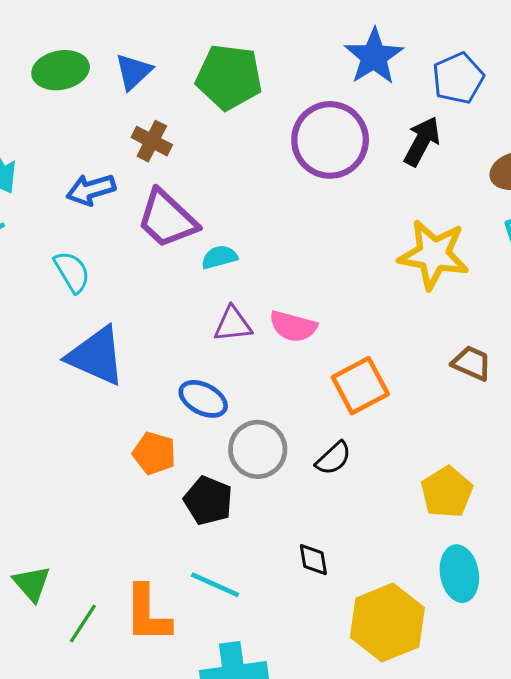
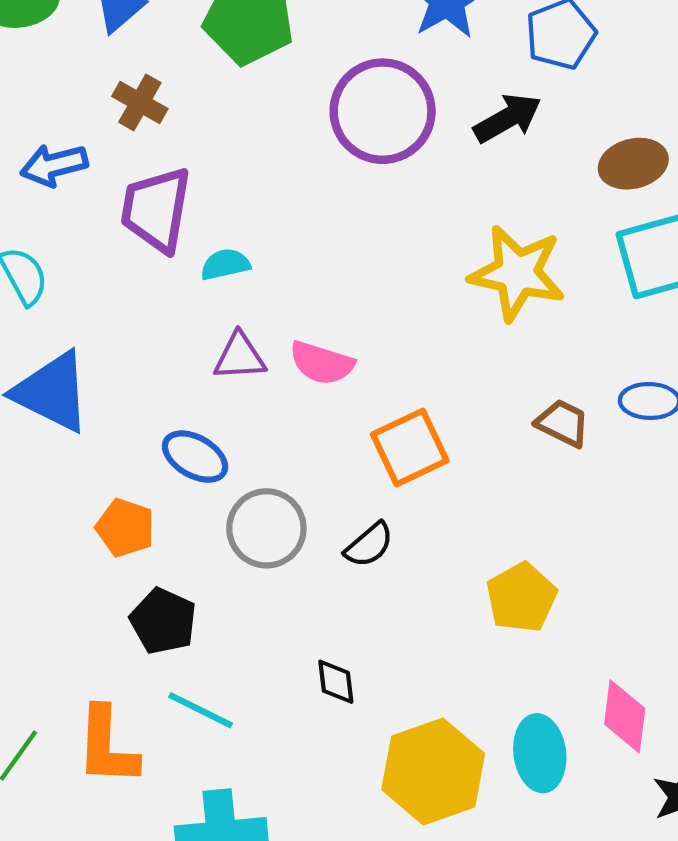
black arrow: (422, 141) -> (508, 118), turned 30
purple trapezoid: (167, 219) -> (156, 209), turned 54
black pentagon: (208, 501) -> (163, 621), moved
cyan ellipse: (459, 574) -> (540, 753), moved

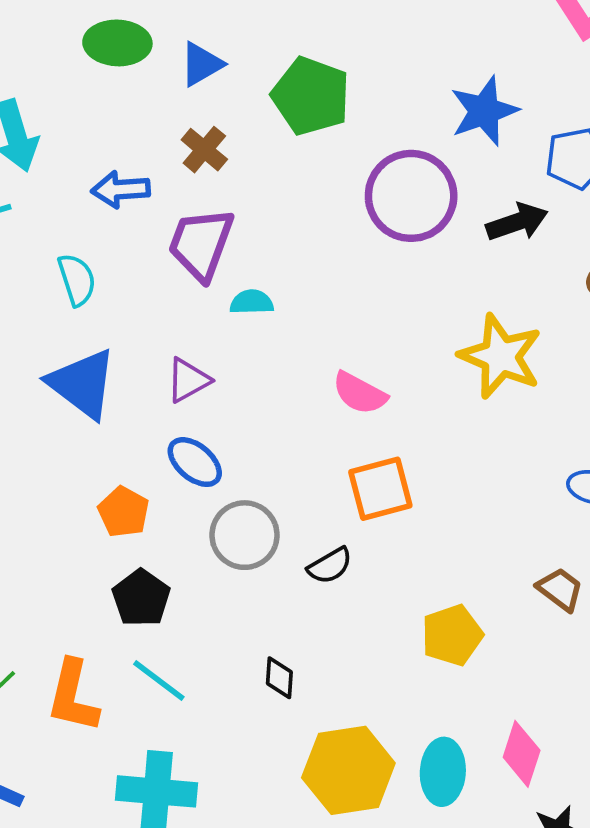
purple triangle: (240, 357) -> (188, 380), moved, turned -36
pink semicircle: (322, 363) -> (360, 393), moved
brown trapezoid: (563, 423) -> (560, 589), moved

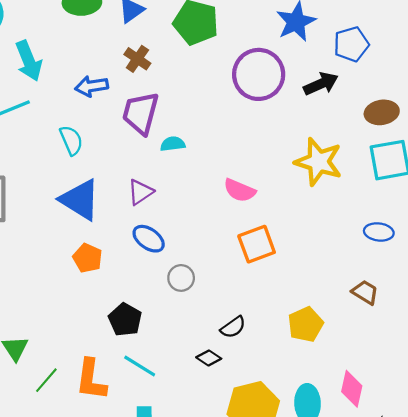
orange pentagon: (124, 512) -> (88, 258), moved
gray circle: (245, 535) -> (181, 278), size x0.7
black semicircle: (330, 566) -> (233, 327), moved
black diamond: (279, 678) -> (209, 358), turned -55

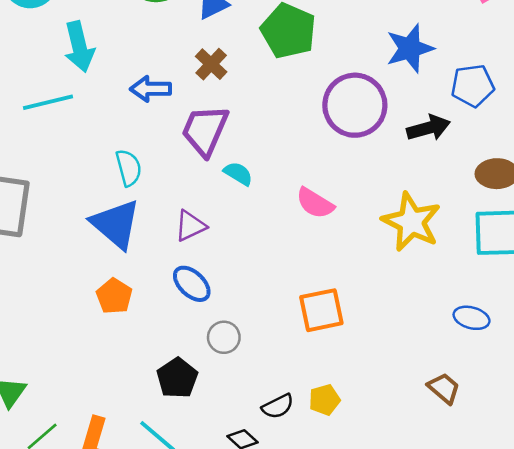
cyan semicircle: (71, 140) -> (129, 168), moved
cyan semicircle: (173, 144) -> (238, 174), turned 30
pink semicircle: (240, 190) -> (315, 203), moved
black pentagon: (125, 320) -> (177, 378), moved
yellow pentagon: (306, 324) -> (324, 400), moved, size x0.7

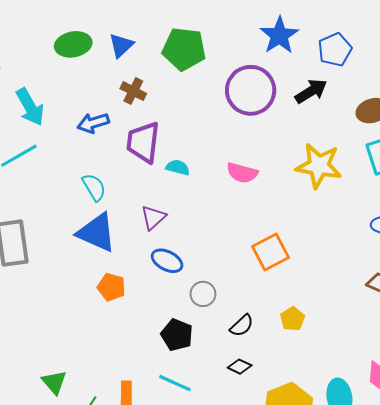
black semicircle: (278, 406) -> (242, 326), moved

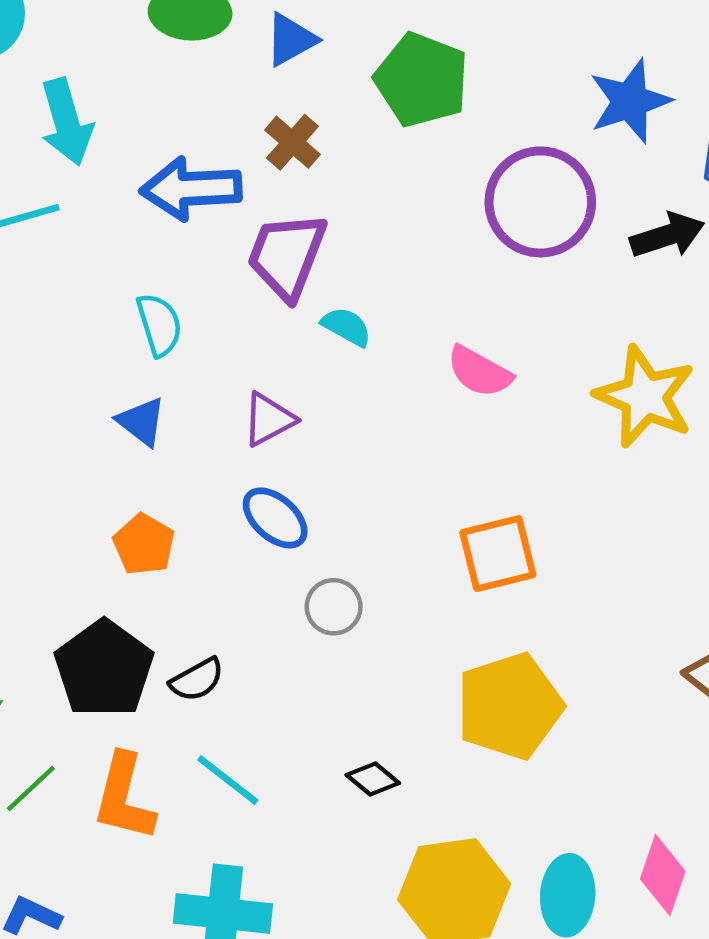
blue arrow: (93, 123) -> (191, 189), size x1.4
blue triangle: (97, 233) -> (141, 422), size x0.6
yellow pentagon: (293, 319) -> (510, 706), size x2.0
black semicircle: (242, 326) -> (197, 680), moved
black pentagon: (177, 335) -> (104, 669), moved, size x1.4

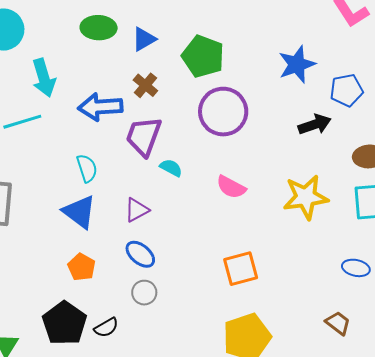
purple circle: (540, 202) -> (223, 112), moved
yellow star: (645, 397) -> (306, 197), turned -30
blue triangle: (141, 422) -> (80, 212), size x1.5
gray circle: (334, 607) -> (144, 293), moved

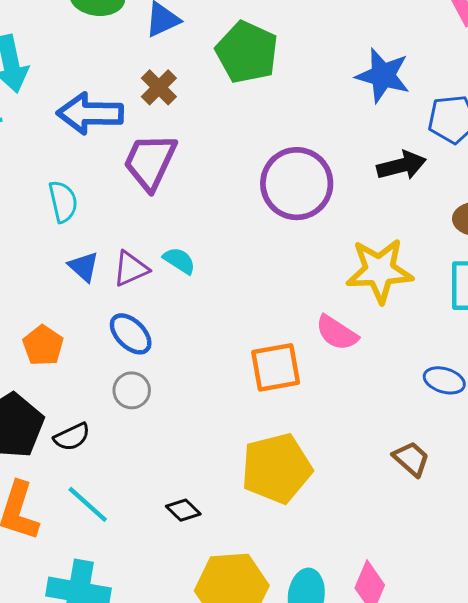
blue star: (297, 64) -> (383, 75), turned 30
purple circle: (223, 112) -> (297, 184), moved
cyan semicircle: (171, 168) -> (179, 261), moved
pink semicircle: (231, 187) -> (337, 333), moved
blue triangle: (80, 212) -> (84, 267), moved, size x0.6

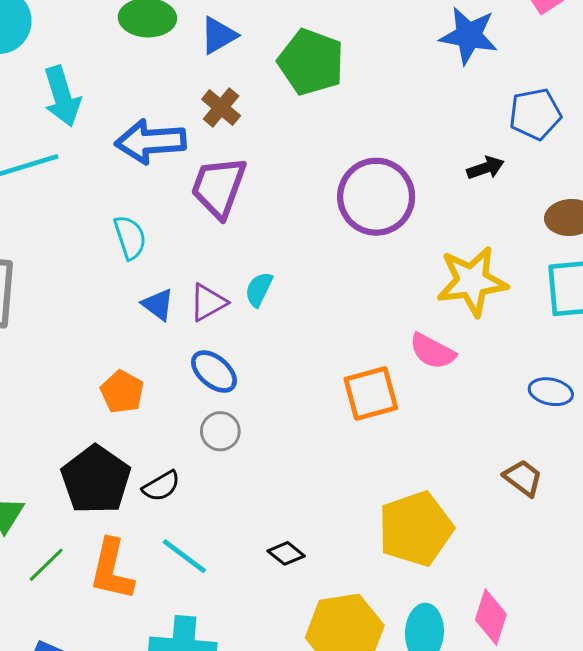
blue star: (383, 75) -> (469, 36), moved
black arrow: (401, 165) -> (486, 168), size x0.7
cyan semicircle: (179, 261) -> (259, 289), turned -92
yellow pentagon: (276, 468) -> (416, 529), moved

